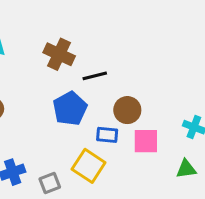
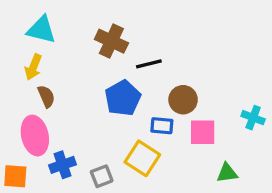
green triangle: (186, 169) -> (227, 173), moved

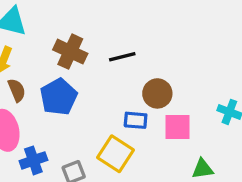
brown cross: (111, 41) -> (70, 52), moved
blue pentagon: (123, 98) -> (59, 97), moved

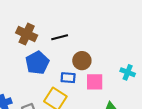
blue pentagon: (59, 97) -> (37, 63), moved

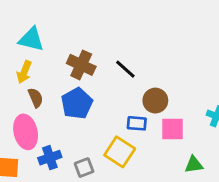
black line: (60, 37) -> (125, 69), turned 56
blue pentagon: (37, 63) -> (77, 103), moved

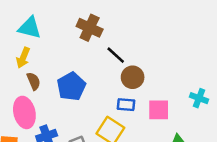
brown cross: (81, 65) -> (90, 28), moved
brown circle: (155, 101) -> (133, 77), moved

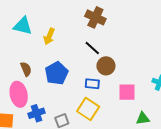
brown cross: (90, 28) -> (95, 17), moved
yellow arrow: (23, 58) -> (49, 36), moved
blue rectangle: (126, 105) -> (92, 84), moved

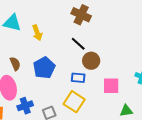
yellow arrow: (49, 36) -> (37, 33), turned -42

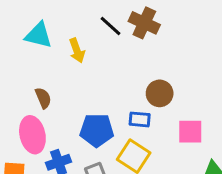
black line: (78, 44) -> (111, 26), moved
blue pentagon: (44, 68) -> (97, 130), moved, turned 30

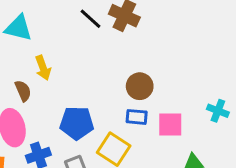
yellow arrow: (77, 51) -> (43, 68), moved
blue rectangle: (140, 119) -> (137, 117), moved

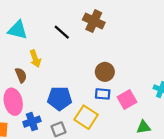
black line: (91, 19) -> (62, 32), moved
pink square: (170, 125) -> (127, 99), turned -30

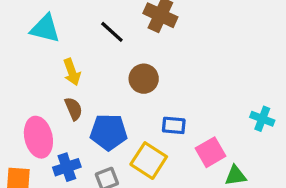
brown circle: (105, 72) -> (144, 79), moved
brown semicircle: (21, 75) -> (74, 109), moved
pink square: (127, 99) -> (211, 152), moved

